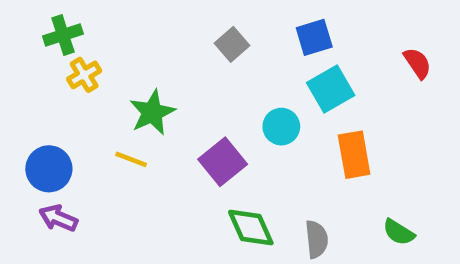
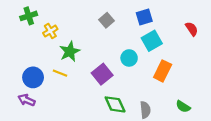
yellow cross: (84, 75) -> (50, 31), moved
orange rectangle: (354, 155) -> (163, 71), turned 36
blue circle: (49, 169) -> (33, 77), moved

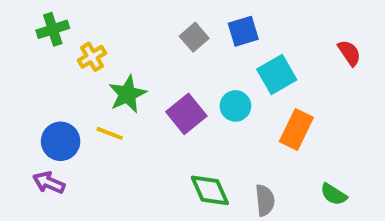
blue square: (144, 17) -> (243, 31), moved
purple square: (102, 74) -> (186, 114), moved

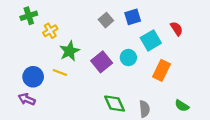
red semicircle: (349, 53) -> (177, 29), moved

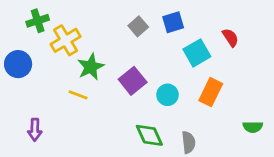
yellow cross: (50, 31) -> (66, 40), size x1.5
cyan circle: (128, 58) -> (168, 95), moved
blue circle: (33, 77) -> (18, 64), moved
purple arrow: (27, 99) -> (35, 130), turned -112
green semicircle: (182, 106) -> (253, 127), moved, turned -32

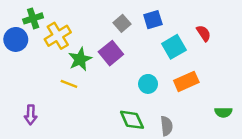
blue circle: (18, 64) -> (16, 39), moved
purple square: (133, 81) -> (111, 53), moved
orange rectangle: (211, 92) -> (186, 81), turned 40

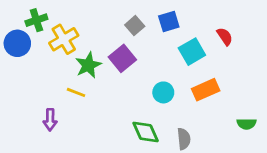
purple arrow: (31, 115) -> (50, 120), moved

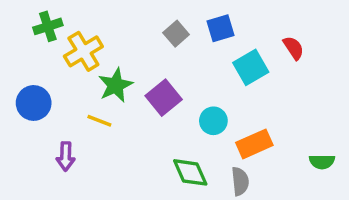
blue circle: (17, 43) -> (34, 103), moved
purple square: (122, 58) -> (164, 98), moved
orange rectangle: (206, 90) -> (254, 144), moved

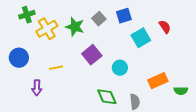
green star: (115, 85) -> (75, 27), moved, turned -30
yellow line: (99, 121) -> (56, 68), turned -32
orange rectangle: (254, 144) -> (158, 81), moved

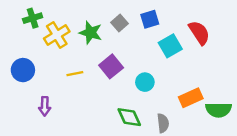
red semicircle: (165, 27) -> (199, 33), size x1.5
yellow line: (56, 68) -> (75, 74), moved
green semicircle: (181, 91) -> (219, 110), size x1.5

